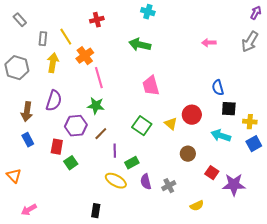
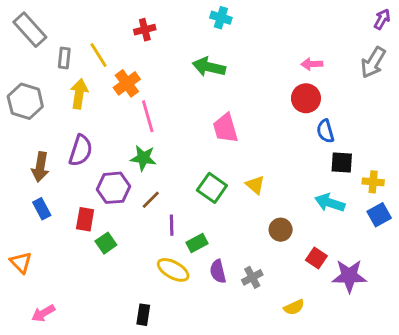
gray rectangle: (20, 20) -> (30, 30), size x1.6
red circle: (192, 115) -> (306, 98), moved

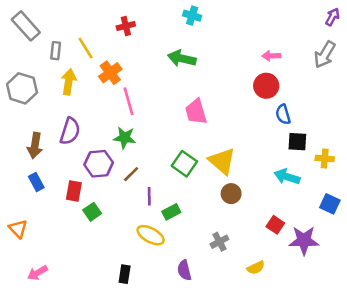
yellow triangle: (255, 185) -> (222, 161), size x1.6
blue square: (379, 215) -> (330, 204), moved, turned -36
brown circle: (281, 230) -> (231, 194), moved
purple semicircle: (218, 271) -> (184, 270), moved

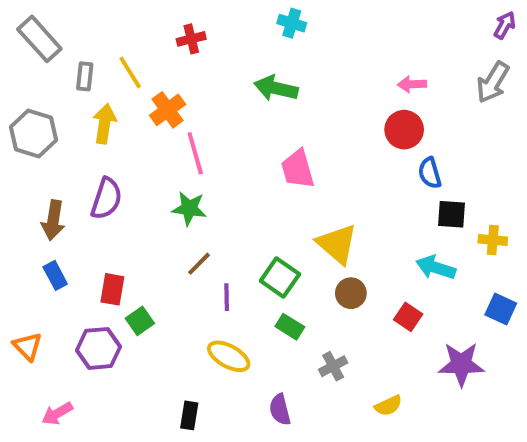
purple hexagon: (99, 164) -> (99, 348), moved
green square: (184, 164) -> (280, 277), moved
green rectangle: (171, 212) -> (290, 327), moved, turned 60
red square: (275, 225) -> (408, 317), moved

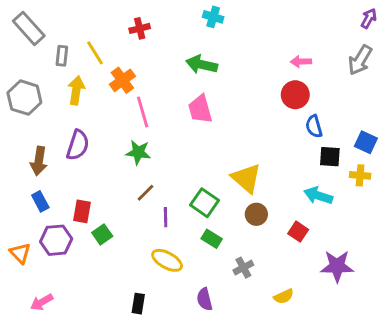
pink trapezoid: (298, 169) -> (200, 109), moved
blue square: (501, 309) -> (366, 142), moved
purple hexagon: (99, 348) -> (56, 240), moved

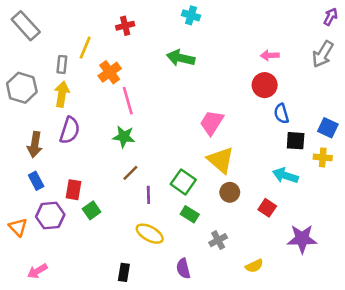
yellow line: (95, 53) -> (85, 48), turned 55
gray rectangle: (62, 56) -> (62, 64), moved
yellow arrow: (76, 90) -> (62, 94), moved
pink trapezoid: (200, 109) -> (212, 123), moved, turned 48

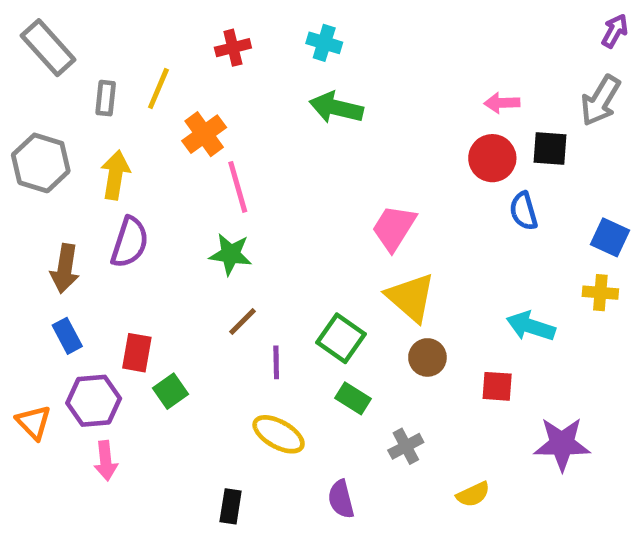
cyan cross: (191, 15) -> (324, 43), moved
gray rectangle: (62, 64) -> (106, 98), moved
black square: (296, 141) -> (550, 149), moved
red square: (267, 208) -> (497, 386), turned -30
pink arrow: (37, 271) -> (106, 461), moved, turned -66

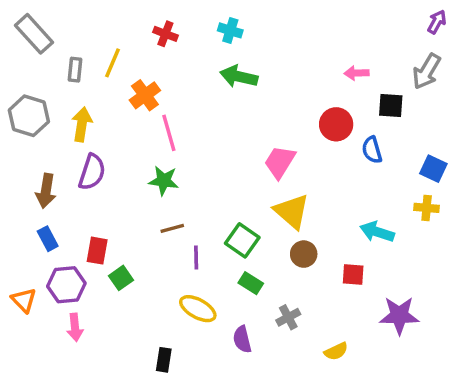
red cross: (233, 48) -> (165, 34), turned 35
red circle: (492, 158) -> (336, 124), moved
brown line: (243, 321) -> (172, 228), turned 30
purple semicircle: (341, 499) -> (242, 339), moved

